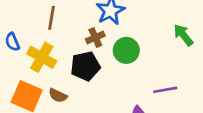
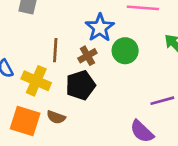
brown line: (51, 18) -> (55, 50), moved
green circle: (126, 50) -> (125, 51), moved

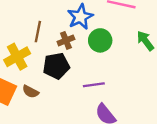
yellow cross: (36, 81) -> (17, 57), turned 30
purple line: (162, 101) -> (94, 85), moved

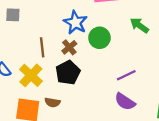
purple line: (94, 85) -> (126, 75), moved

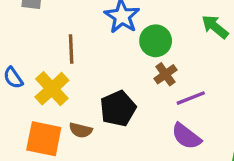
brown cross: (69, 47) -> (165, 74), moved
black pentagon: (68, 73) -> (118, 109), moved

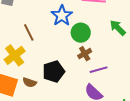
brown line: (71, 49) -> (29, 32), turned -30

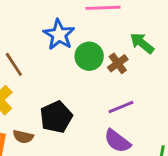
brown cross: (85, 54) -> (118, 63), moved

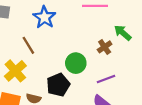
blue star: (59, 35) -> (44, 17), moved
green circle: (89, 56) -> (76, 63), moved

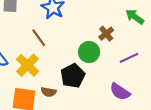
brown cross: (105, 47) -> (106, 34), moved
purple line: (106, 79) -> (129, 58), moved

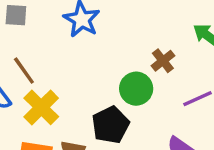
brown line: (39, 38) -> (24, 71), moved

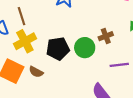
black pentagon: (111, 125) -> (58, 49), moved

